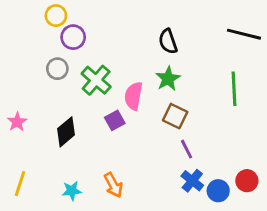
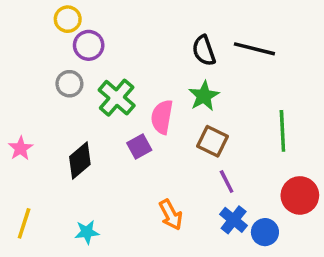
black line: (244, 34) -> (254, 49), moved
green line: (234, 89) -> (282, 131), moved
red circle: (247, 181) -> (300, 195), moved, size x1.4
orange arrow: (113, 185) -> (171, 215), moved

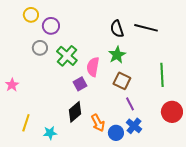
yellow circle: (68, 19) -> (31, 15), moved
black diamond: (80, 161) -> (75, 112), moved
yellow line: (24, 223) -> (26, 123), moved
blue circle: (265, 232) -> (116, 133), moved

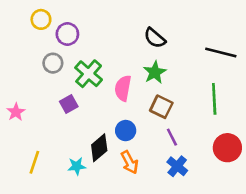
black line: (146, 28) -> (221, 53), moved
black semicircle: (117, 29) -> (155, 38), turned -30
purple square: (80, 84) -> (69, 104), moved
cyan star: (50, 133) -> (77, 166), moved
blue circle: (116, 133) -> (126, 131), moved

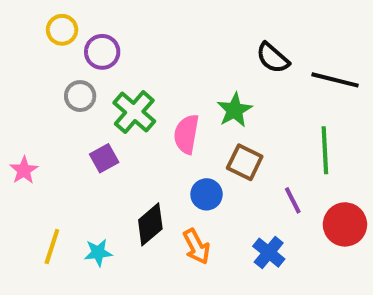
black semicircle: (155, 38) -> (273, 58), moved
blue circle: (126, 131) -> (207, 194), moved
purple line: (172, 137) -> (293, 200), moved
cyan star: (77, 166) -> (98, 253), moved

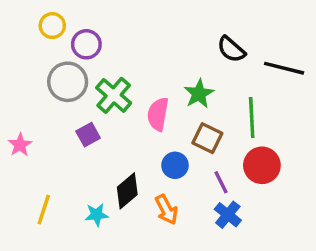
gray circle: (80, 96) -> (68, 82), size x1.5
green line: (325, 150) -> (252, 118), moved
purple line: (293, 200) -> (221, 182), moved
red circle: (345, 224) -> (262, 165), moved
cyan star: (98, 253) -> (97, 215), moved

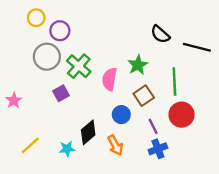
brown square: (207, 138) -> (144, 96), turned 30
yellow line: (44, 210) -> (30, 145), turned 30
blue cross: (228, 215) -> (158, 149), turned 30

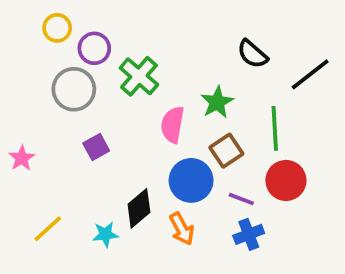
black line: (197, 47) -> (310, 74), turned -52
green cross: (79, 66) -> (139, 76), moved
blue circle: (121, 115) -> (191, 180), size x1.5
purple line: (153, 126) -> (241, 199), turned -42

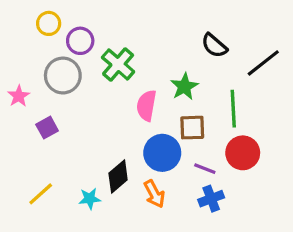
purple square: (96, 147) -> (47, 128), moved
brown square: (226, 151) -> (192, 128), turned 32
pink star: (22, 158) -> (19, 96), moved

